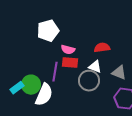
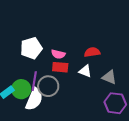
white pentagon: (48, 31) -> (31, 48), moved
purple line: (55, 72) -> (34, 81), moved
gray circle: (89, 81) -> (48, 86), moved

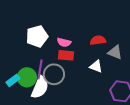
white triangle: (85, 71) -> (96, 66), moved
gray triangle: (109, 77) -> (115, 52), moved

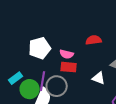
red semicircle: (98, 40) -> (94, 40), moved
cyan rectangle: (13, 80) -> (16, 78), moved

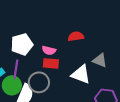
white triangle: (99, 78) -> (81, 74), size x1.5
purple line: (43, 81) -> (16, 69), moved

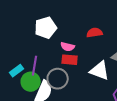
white pentagon: (22, 44) -> (46, 28), moved

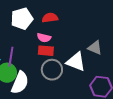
red semicircle: (95, 33) -> (50, 18), moved
gray circle: (58, 79) -> (52, 70), moved

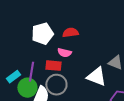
red rectangle: (46, 51) -> (53, 66), moved
gray circle: (52, 70) -> (56, 85), moved

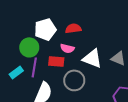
white triangle: (96, 77) -> (92, 58), moved
gray circle: (56, 85) -> (74, 80), moved
green circle: (27, 88) -> (29, 47), moved

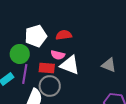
white triangle: (92, 58) -> (70, 65), moved
gray circle: (74, 80) -> (50, 86), moved

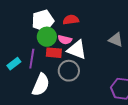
green circle: (20, 54) -> (47, 37), moved
gray triangle: (109, 65) -> (116, 40), moved
gray circle: (50, 86) -> (69, 71), moved

